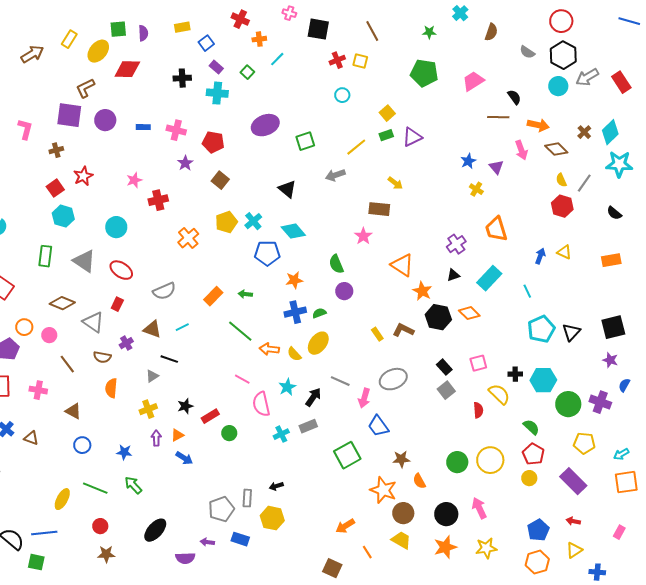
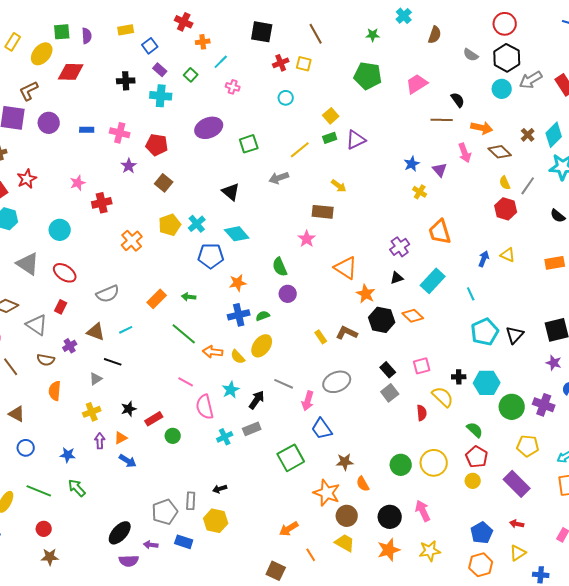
pink cross: (289, 13) -> (233, 87), moved
black ellipse: (155, 530) -> (120, 533), moved

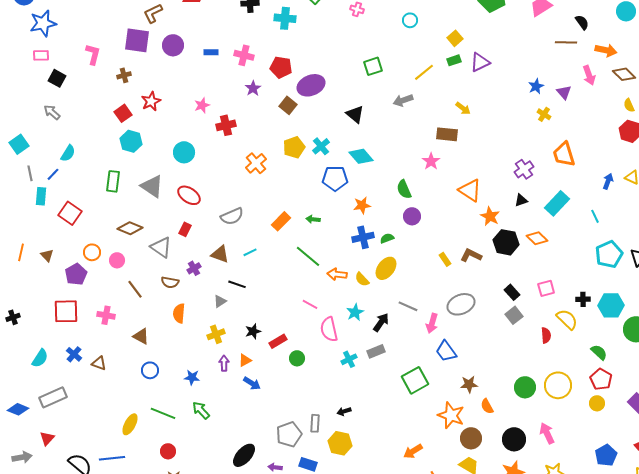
purple ellipse: (209, 128) -> (311, 85), moved

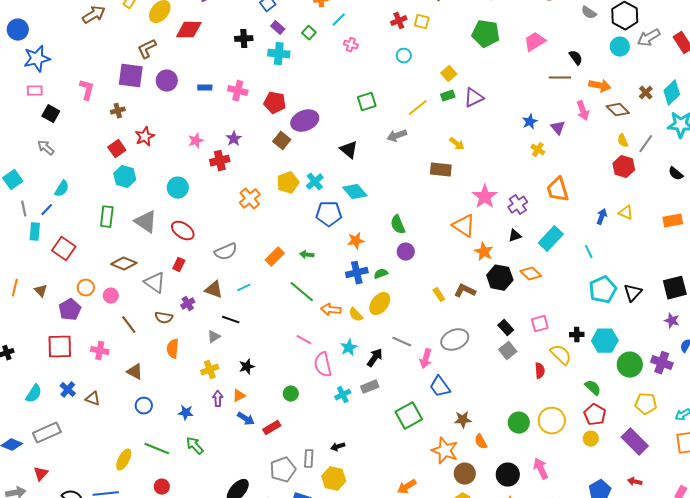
purple star: (253, 88) -> (234, 139), moved
pink star: (431, 161) -> (485, 197), moved, size x1.4
red rectangle: (278, 341) -> (272, 428), moved

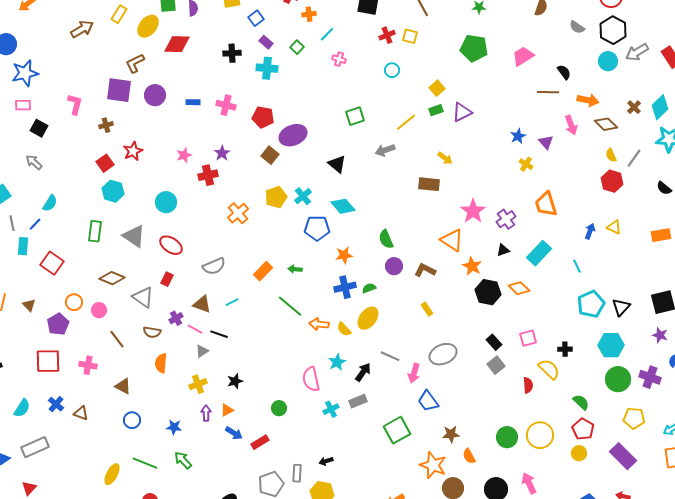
brown L-shape: (465, 291) -> (425, 270), moved
pink line: (304, 340) -> (195, 329), moved
cyan hexagon: (605, 341) -> (611, 345), moved

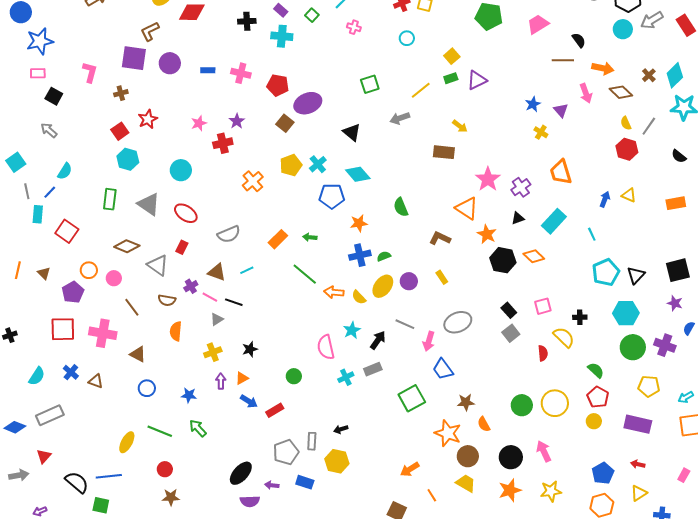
purple circle: (394, 266) -> (409, 281), moved
pink cross: (88, 365) -> (103, 333), size x1.5
purple rectangle: (623, 456) -> (638, 424), turned -32

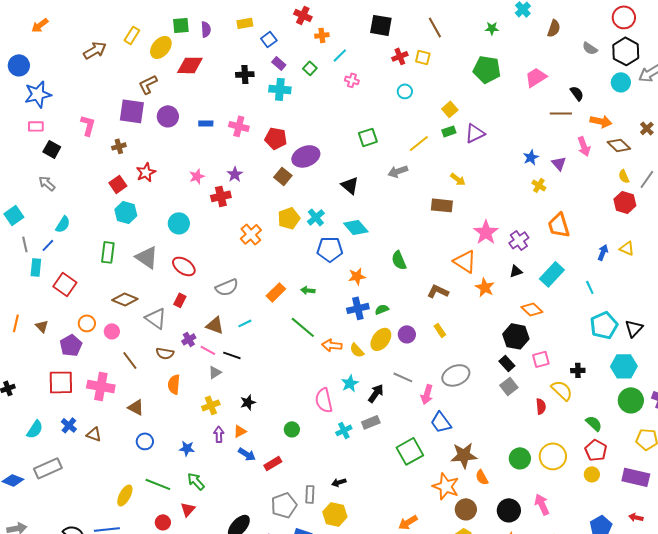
black hexagon: (503, 260) -> (516, 336), moved
brown star: (466, 402) -> (464, 455), size x1.5
red triangle: (44, 456) -> (188, 509), moved

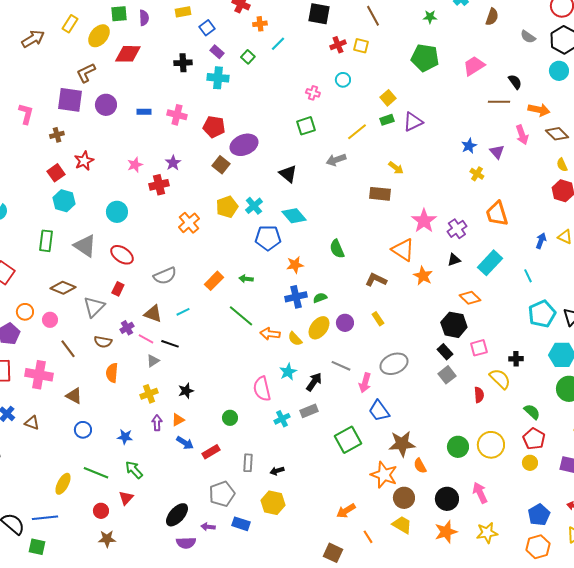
pink cross: (352, 80) -> (313, 93), moved
gray triangle: (156, 318) -> (94, 307), turned 40
gray rectangle: (310, 494) -> (248, 463), moved

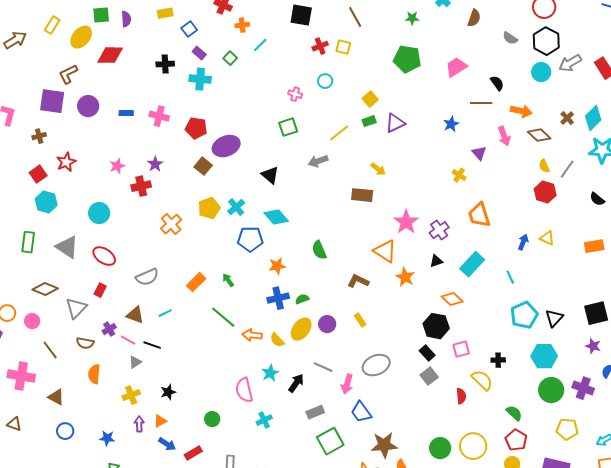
blue star: (469, 146) -> (451, 124), moved
green arrow: (246, 279) -> (228, 280), turned 48
gray rectangle: (309, 411) -> (315, 412), moved

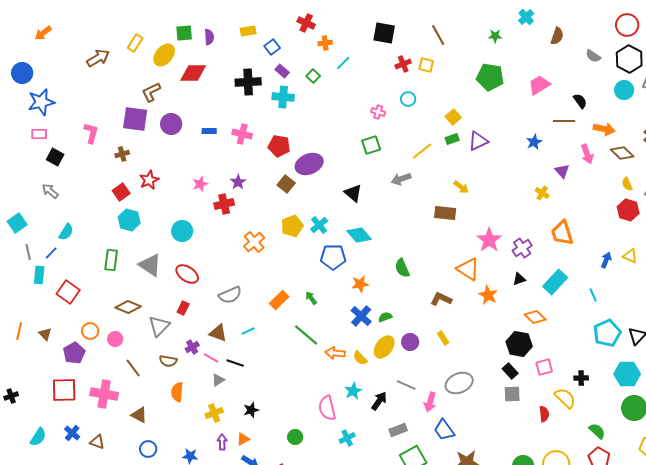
black cross: (165, 64) -> (248, 82), size x1.4
blue cross: (278, 298) -> (361, 316), turned -35
gray square: (429, 376) -> (512, 394), turned 36

